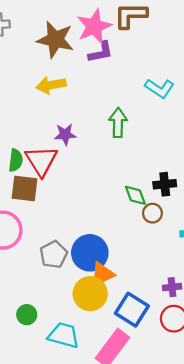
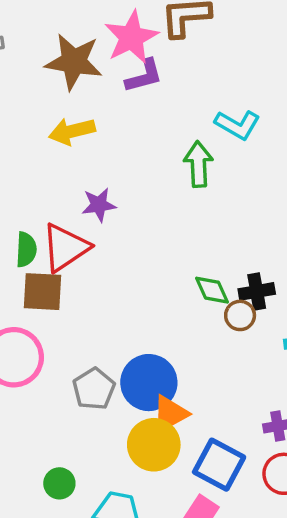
green arrow: (118, 123) -> (198, 164), moved
red triangle: (41, 161) -> (65, 248), turned 32
black cross: (165, 184) -> (257, 291), moved

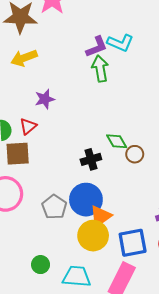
purple L-shape: (144, 76) -> (97, 47), moved
red triangle: (65, 248) -> (28, 126), size x0.6
black cross: (257, 291) -> (91, 159), moved
blue square: (219, 465) -> (133, 243), turned -32

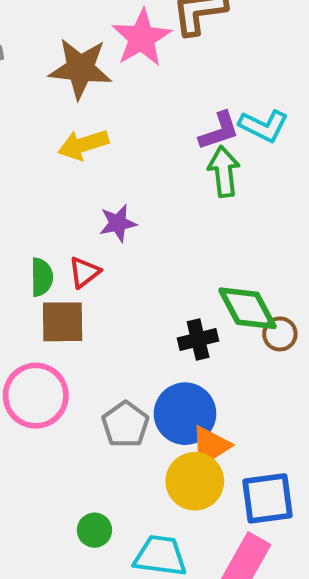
green diamond: (117, 141) -> (247, 308), size x1.5

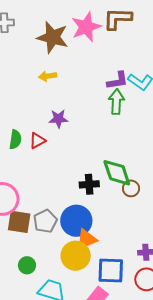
yellow arrow: (83, 145) -> (48, 76), size x0.7
brown square: (63, 322) -> (19, 222), moved
green circle: (94, 530) -> (27, 265), moved

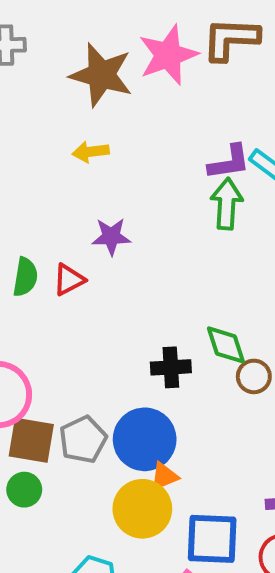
green diamond: (117, 173) -> (226, 345), size x0.7
orange triangle: (86, 239) -> (164, 476), size x0.7
green circle: (27, 265) -> (24, 490), moved

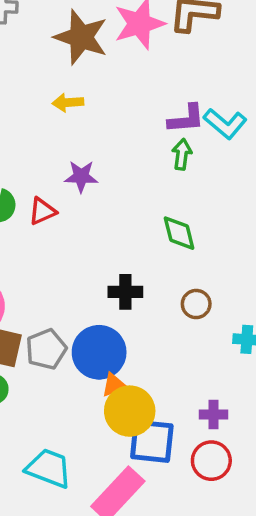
green arrow: (227, 204) -> (182, 154), size x0.7
green diamond: (226, 345) -> (179, 233), moved
yellow circle: (142, 509) -> (130, 411), moved

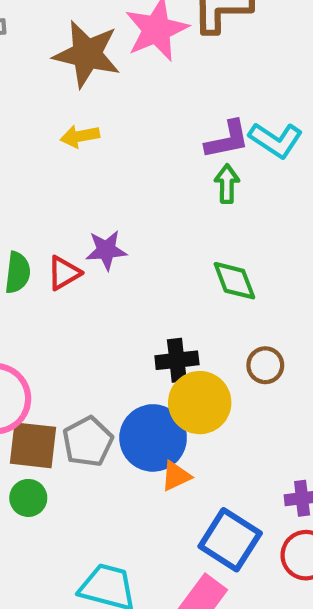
purple star: (81, 176) -> (106, 250), moved
yellow circle: (130, 411) -> (200, 403), moved
blue square: (152, 441) -> (230, 540), turned 33

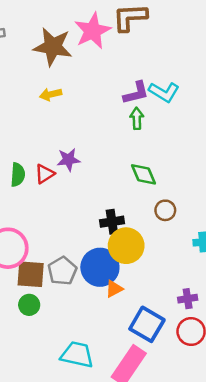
brown circle: (265, 365) -> (165, 210), moved

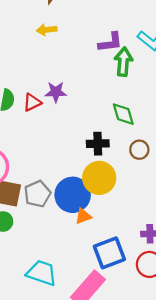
purple L-shape: (136, 93) -> (110, 42), moved
green arrow: (137, 118) -> (123, 62), size x1.4
black cross: (112, 222) -> (98, 144), moved
blue square: (147, 324) -> (109, 253), turned 32

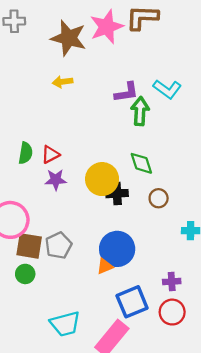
purple star: (56, 92) -> (56, 180), moved
yellow circle: (99, 178) -> (102, 179), moved
blue circle: (73, 195) -> (117, 249), moved
cyan trapezoid: (42, 273) -> (65, 324), turned 148

